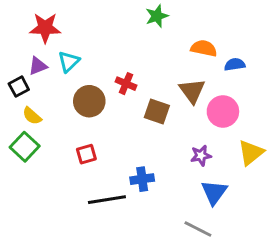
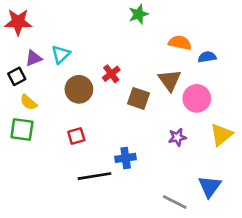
red star: (45, 28) -> (18, 22), moved
red cross: (126, 84) -> (111, 74), turned 30
green square: (25, 147) -> (22, 129), turned -35
blue triangle: (214, 192) -> (210, 186), moved

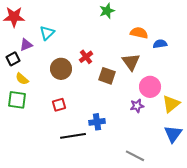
cyan triangle: (61, 54) -> (47, 33), moved
pink circle: (197, 98) -> (150, 87), moved
blue triangle: (210, 186) -> (173, 134), moved

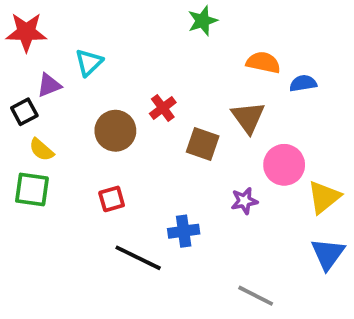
purple star: (137, 106) -> (244, 201), moved
black line: (73, 136) -> (138, 258), turned 35

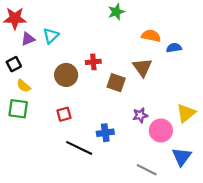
purple triangle: (49, 85) -> (28, 39), moved
red cross: (163, 108) -> (93, 62), turned 32
pink circle: (284, 165) -> (161, 131), moved
blue triangle: (328, 254) -> (182, 157), moved

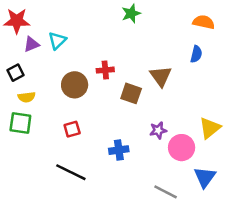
orange semicircle: (151, 36) -> (204, 22), moved
blue semicircle: (174, 48) -> (196, 54), turned 112
yellow semicircle: (24, 86) -> (27, 97), turned -48
black line: (79, 148) -> (71, 172), moved

